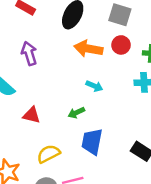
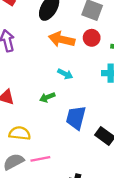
blue trapezoid: (92, 142) -> (76, 118), moved
yellow semicircle: (48, 154) -> (20, 133), turned 30

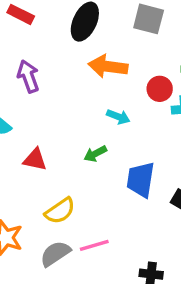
red circle: (92, 38) -> (160, 89), moved
yellow semicircle: (20, 133) -> (60, 211), turned 145

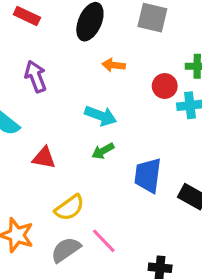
orange arrow: (108, 66) -> (114, 65), size x0.6
cyan arrow: (118, 117) -> (101, 116), moved, size x1.4
pink line: (94, 245) -> (104, 241), turned 64

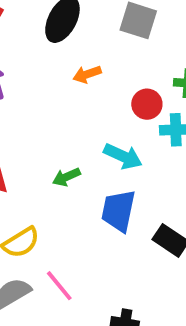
orange arrow: (114, 65) -> (87, 74), turned -30
cyan arrow: (101, 116) -> (123, 156), moved

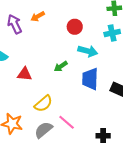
orange arrow: (87, 74) -> (38, 16), moved
red circle: (147, 104) -> (75, 27), moved

